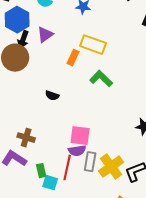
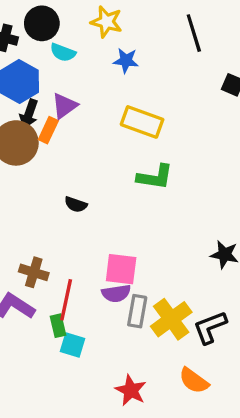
orange rectangle: (73, 58) -> (48, 130), moved
green L-shape: (101, 79) -> (155, 177), turned 145
red line: (67, 168) -> (66, 300), moved

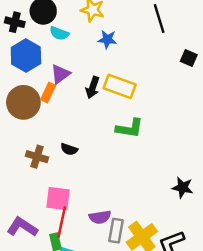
black arrow: (29, 114) -> (93, 88), moved
pink square: (121, 269) -> (58, 199), moved
brown cross: (34, 272) -> (37, 157), moved

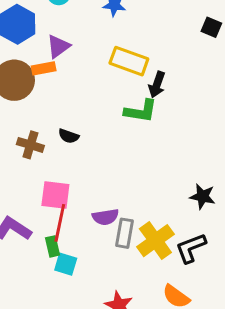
black arrow: (93, 88) -> (157, 85), moved
orange rectangle: (48, 93) -> (44, 68), turned 54
black star: (183, 187) -> (203, 196), moved

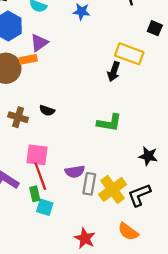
yellow rectangle: (129, 61) -> (129, 54), moved
green L-shape: (141, 111) -> (109, 123), moved
red line: (60, 223) -> (40, 176), turned -32

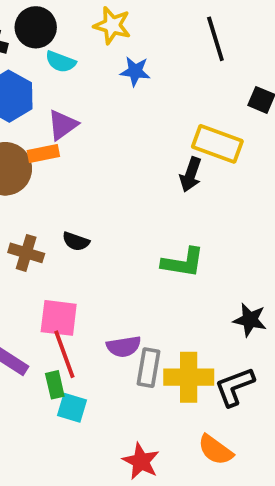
yellow cross: (113, 189) -> (189, 377), turned 36

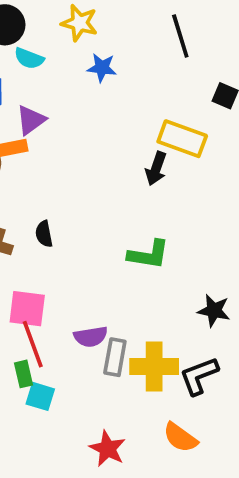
black semicircle: (76, 241) -> (44, 234), turned 60

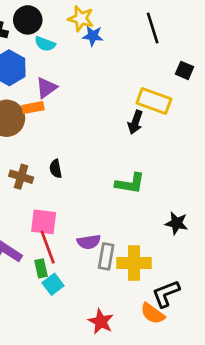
blue star: (102, 68) -> (93, 36), moved
black L-shape: (199, 376) -> (166, 294), moved
cyan square: (40, 396) -> (53, 284), turned 36

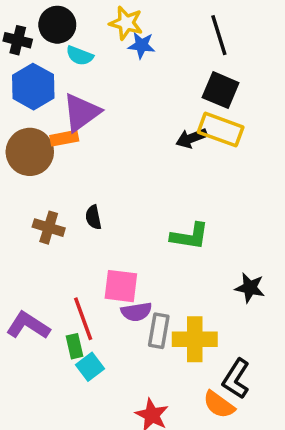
black square: (185, 70) -> (221, 90), moved, size x1.5
purple triangle: (46, 88) -> (81, 112), size x1.4
black arrow: (135, 122) -> (191, 138), moved, turned 50
pink square: (44, 222) -> (121, 286), moved
black L-shape: (166, 294) -> (236, 379), turned -36

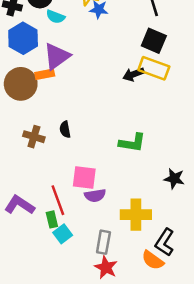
gray rectangle: (159, 331) -> (103, 242), moved

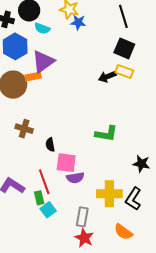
yellow rectangle: (154, 68) -> (124, 72), size x0.7
black semicircle: (65, 129) -> (50, 145), moved
black L-shape: (165, 242) -> (133, 199), moved

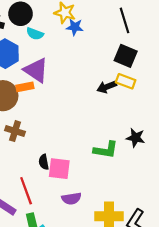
purple triangle: (43, 61) -> (36, 70), turned -50
brown cross: (24, 129) -> (15, 131), moved
pink square: (66, 163) -> (59, 169), moved
black star: (141, 164) -> (136, 138), moved
red line: (44, 182) -> (26, 191), moved

